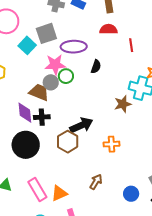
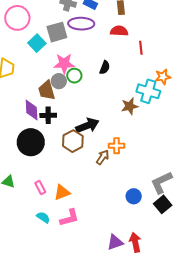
purple ellipse: (74, 47) -> (81, 24), moved
brown trapezoid: (39, 92) -> (47, 90), turned -130
brown arrow: (96, 182) -> (103, 157), moved
pink rectangle: (37, 190) -> (40, 187), size x0.6

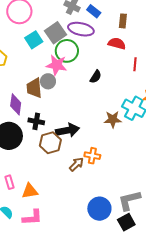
gray square: (57, 32) -> (56, 33), turned -30
green circle: (74, 76) -> (67, 51), moved, size x1.5
black cross: (48, 115) -> (36, 121), moved
blue circle: (134, 196) -> (99, 209), size x1.5

